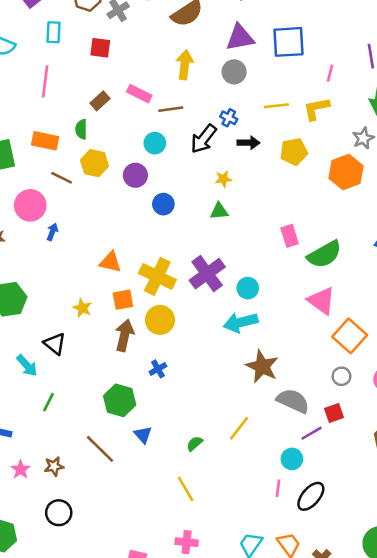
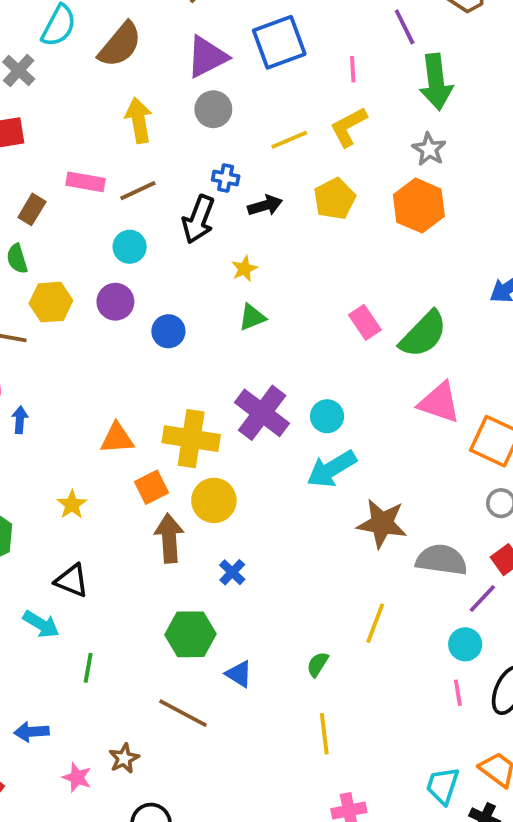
yellow star: (82, 308) -> (72, 505), moved, turned 30
yellow line: (186, 489) -> (324, 734), turned 40

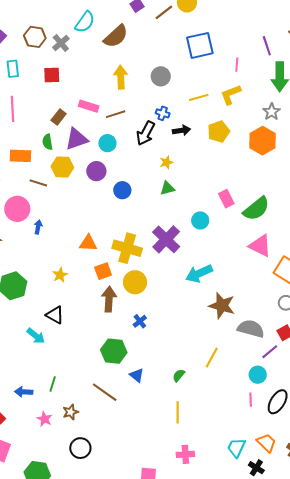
purple triangle: (207, 57) -> (77, 139), moved
cyan circle: (327, 416) -> (200, 220), moved
green line: (88, 668) -> (53, 384), moved

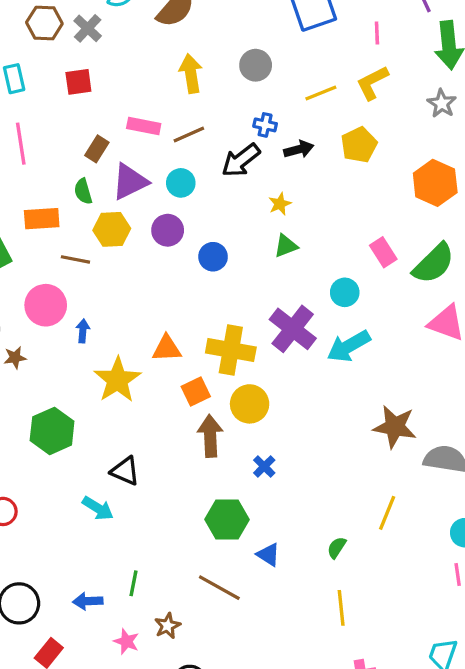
black arrow: (146, 133) -> (241, 160), turned 30
orange hexagon: (262, 141) -> (435, 183), moved
cyan arrow: (199, 273) -> (349, 346), moved
yellow star: (60, 275) -> (117, 380), moved, size x1.8

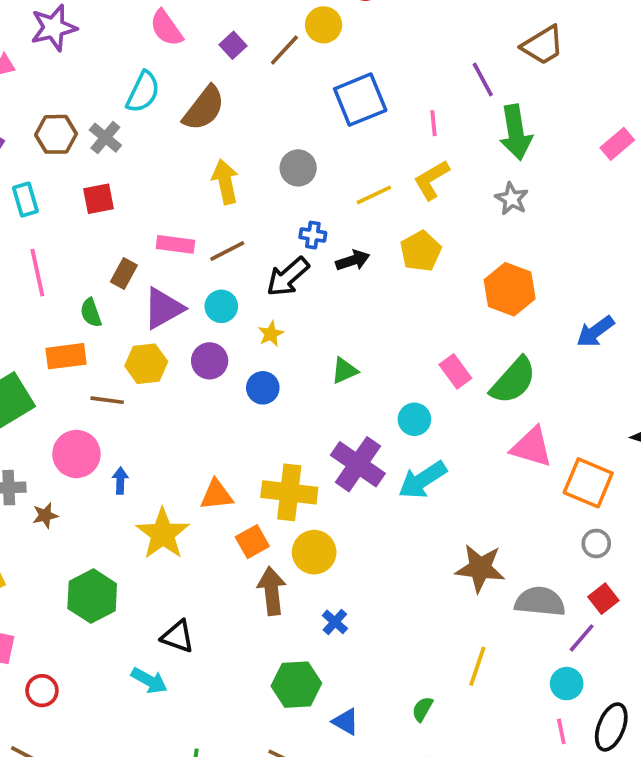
green semicircle: (83, 191) -> (91, 313), moved
yellow star: (280, 204) -> (271, 334), moved

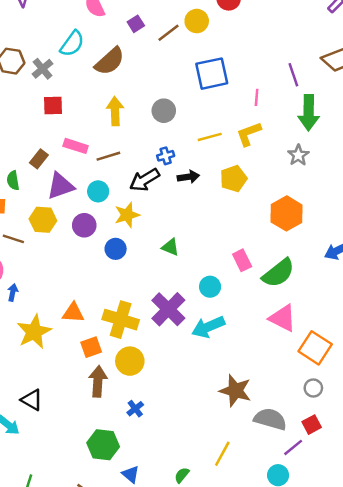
red square: (98, 199) -> (53, 105), moved
blue cross: (313, 235) -> (166, 156), turned -35
yellow star: (271, 334) -> (127, 215), size x1.5
green triangle: (344, 371) -> (170, 247), turned 36

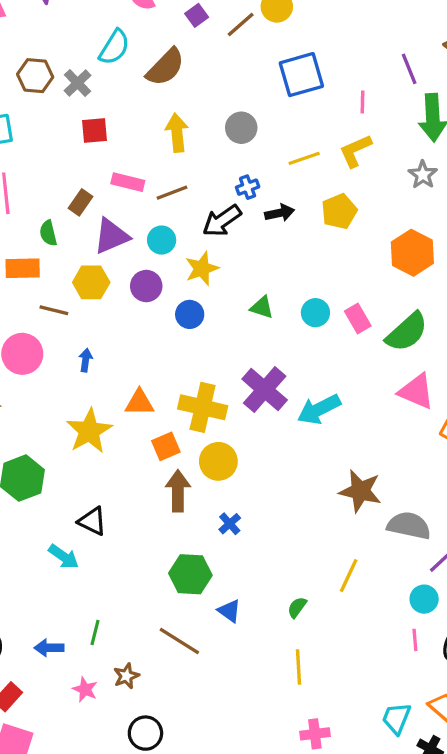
cyan circle: (210, 287) -> (315, 313), moved
blue arrow: (13, 292) -> (86, 360), moved

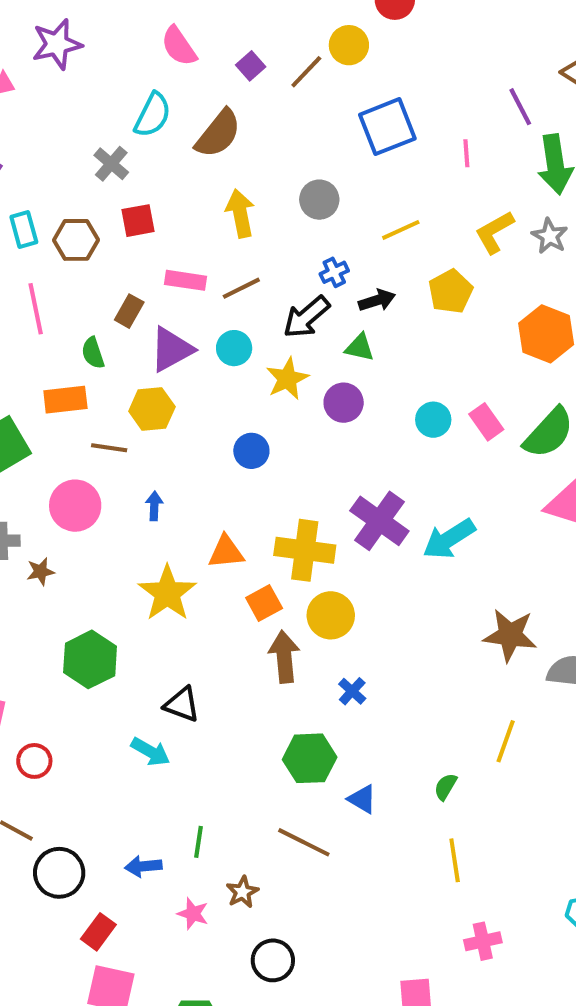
brown hexagon: (35, 76) -> (76, 240), moved
yellow L-shape: (355, 151) -> (494, 232), moved
purple circle: (146, 286) -> (344, 403), moved
green triangle: (262, 307) -> (360, 348), moved
blue circle: (190, 314) -> (251, 451), moved

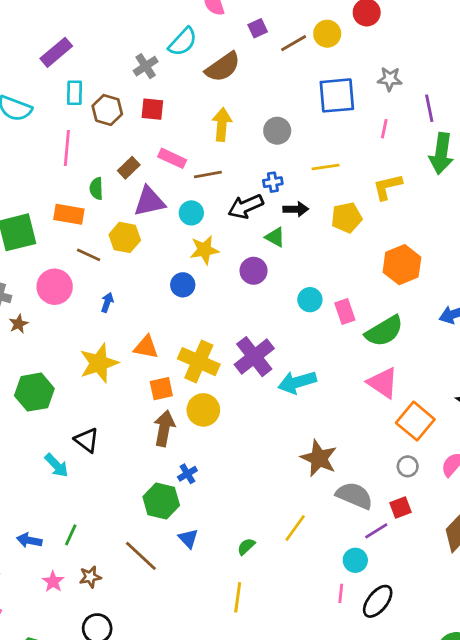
gray star: (550, 236) -> (390, 79), moved, turned 30
yellow star: (287, 379) -> (204, 250), moved
brown star: (40, 572) -> (19, 324), turned -30
blue cross: (352, 691) -> (187, 474), moved

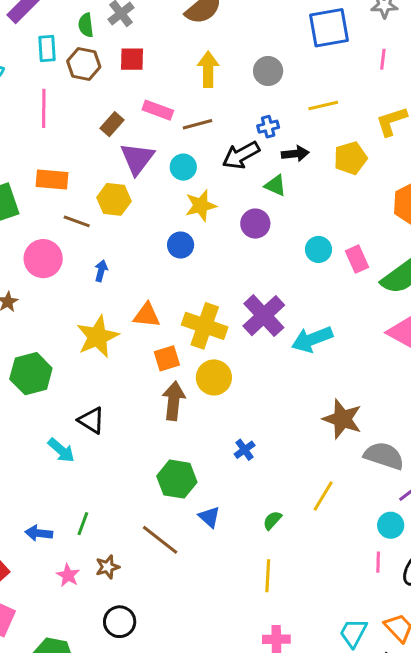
green semicircle: (96, 189) -> (86, 25), moved
purple triangle: (149, 202) -> (137, 159), turned -36
blue cross: (187, 474) -> (245, 450), moved

